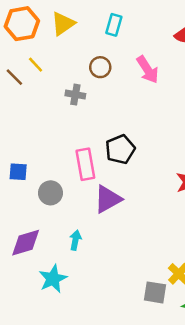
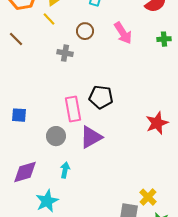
yellow line: (36, 65) -> (49, 19), moved
black pentagon: (120, 149) -> (101, 97), turned 30
gray circle: (50, 193) -> (56, 136), moved

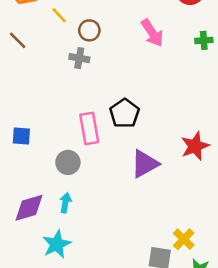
brown circle: (85, 31) -> (89, 30), moved
black pentagon: (101, 97) -> (125, 113), turned 30
purple triangle: (91, 137) -> (145, 164), moved
cyan arrow: (65, 170) -> (65, 203), moved

